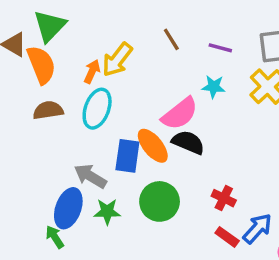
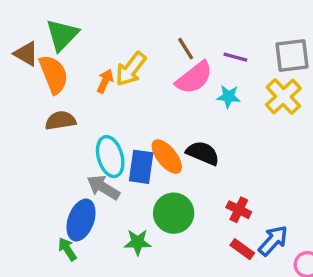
cyan ellipse: (97, 109) -> (110, 157), moved, turned -36
pink semicircle: (180, 114) -> (194, 78), moved
green star: (107, 212) -> (138, 242), moved

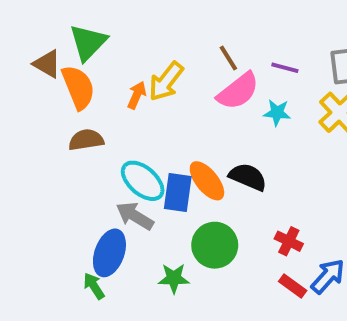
cyan ellipse: (110, 157) -> (143, 181), turned -33

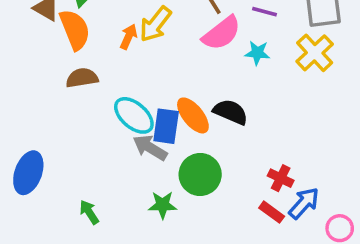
gray arrow: (135, 216) -> (150, 148), moved
red cross: (289, 241) -> (281, 178), moved
blue ellipse: (109, 253) -> (28, 173), moved

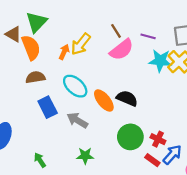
cyan star: (257, 53) -> (160, 61), moved, size x1.5
cyan ellipse: (134, 115) -> (75, 86), moved
blue rectangle: (166, 126) -> (48, 107), moved, turned -35
green circle: (200, 175) -> (130, 137), moved

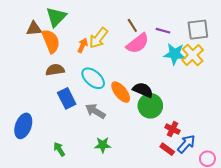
brown triangle: (13, 34) -> (34, 29), turned -35
green circle: (130, 137) -> (150, 106), moved

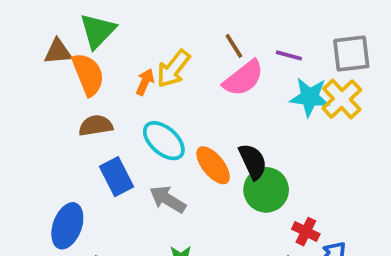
black semicircle: (143, 90) -> (253, 161), turned 42
blue ellipse: (23, 126) -> (67, 226), moved

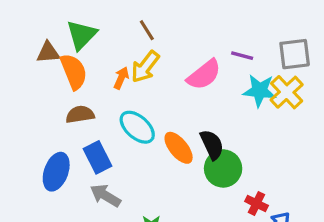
brown line: (234, 46) -> (147, 30), moved
gray arrow: (168, 199) -> (105, 196), moved
blue ellipse: (67, 226) -> (56, 172), moved

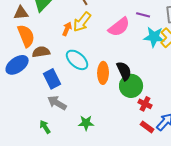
orange semicircle: (74, 72) -> (26, 36), moved
orange ellipse: (179, 148) -> (103, 73), turned 40
blue ellipse: (56, 172) -> (17, 65), moved, turned 35
red cross: (256, 203) -> (145, 104), moved

